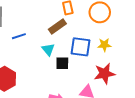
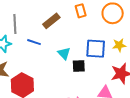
brown rectangle: (57, 26) -> (51, 21), moved
blue line: (19, 36) -> (34, 42), turned 40

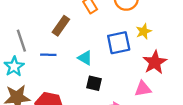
black square: (79, 66) -> (94, 83), moved, turned 32

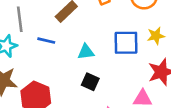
cyan triangle: (85, 58) -> (86, 52), turned -49

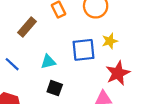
blue line: (46, 41) -> (12, 64), moved, turned 35

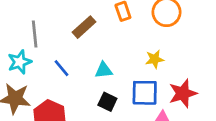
yellow star: (110, 41) -> (155, 59), moved
blue square: (84, 50) -> (145, 93), moved

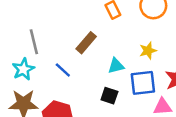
brown rectangle: (84, 27) -> (86, 43), moved
cyan triangle: (104, 70) -> (116, 66), moved

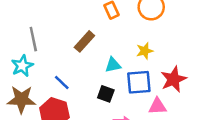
blue line: (63, 70) -> (62, 82), moved

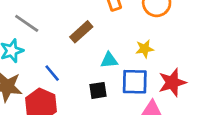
gray line: (33, 39) -> (27, 23), turned -50
black square: (106, 94) -> (98, 90), turned -35

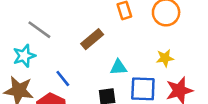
yellow star: (145, 49) -> (165, 58), moved

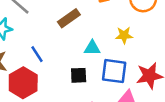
yellow star: (165, 58) -> (124, 35), moved

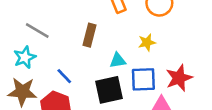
brown rectangle: (69, 18) -> (89, 35), turned -30
black square: (79, 75) -> (109, 90), size x1.6

